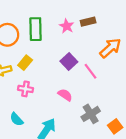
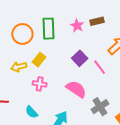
pink semicircle: (65, 95) -> (76, 89), size x1.5

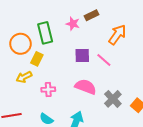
purple square: (80, 58) -> (82, 55), turned -35
yellow rectangle: (39, 60) -> (37, 59), moved

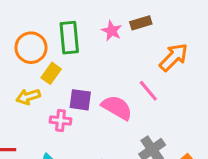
purple square: (82, 55) -> (80, 100), moved
pink semicircle: (86, 87) -> (117, 107), moved

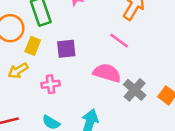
purple square: (80, 100) -> (66, 49), moved
pink semicircle: (117, 107) -> (107, 73), moved

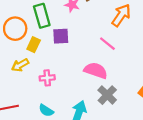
purple square: (66, 49) -> (61, 36), moved
gray cross: (135, 90) -> (107, 95), moved

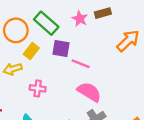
green rectangle: (42, 16) -> (46, 23), turned -45
pink line: (107, 44) -> (81, 64), moved, turned -30

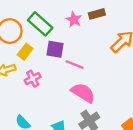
pink cross: (38, 88) -> (33, 79), moved, turned -35

